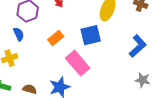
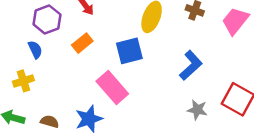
orange rectangle: (56, 38) -> (82, 43), moved

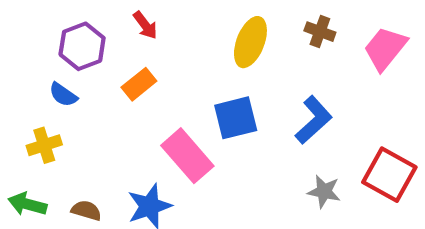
blue semicircle: (35, 50) -> (63, 95), turned 150
blue square: (129, 51) -> (236, 118), moved

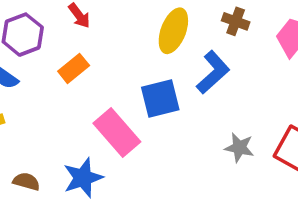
blue L-shape: (314, 120) -> (213, 72), moved
gray star: (324, 192) -> (239, 148), moved

